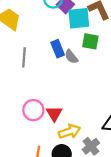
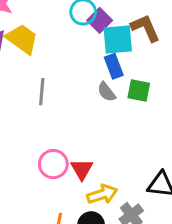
green square: (90, 41) -> (139, 91), moved
blue rectangle: (58, 49) -> (114, 66), moved

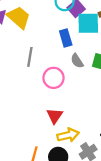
blue rectangle: (114, 66) -> (66, 38), moved
pink circle: (53, 164) -> (54, 78), moved

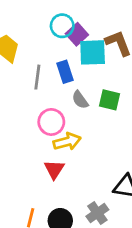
gray line: (30, 57) -> (37, 77), moved
yellow arrow: (68, 135) -> (67, 142), moved

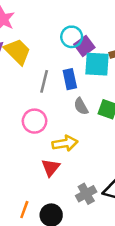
pink circle: (51, 122) -> (35, 121), moved
gray cross: (97, 213) -> (86, 194), moved

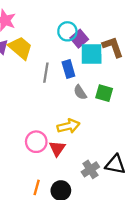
pink circle: (35, 121) -> (36, 142), moved

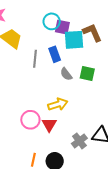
purple square: (79, 39) -> (62, 27), turned -35

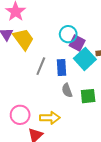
cyan square: (74, 40) -> (85, 59), turned 35
green square: (87, 73) -> (88, 96), turned -35
pink circle: (30, 120) -> (20, 115), moved

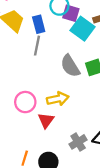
blue rectangle: (61, 68) -> (39, 24), moved
gray semicircle: (67, 90) -> (70, 66), size x1.5

